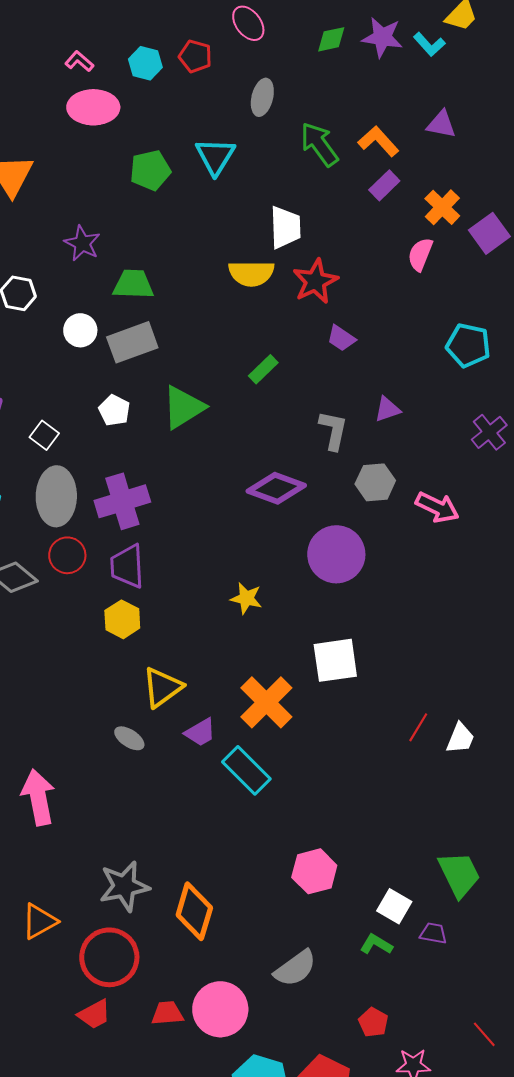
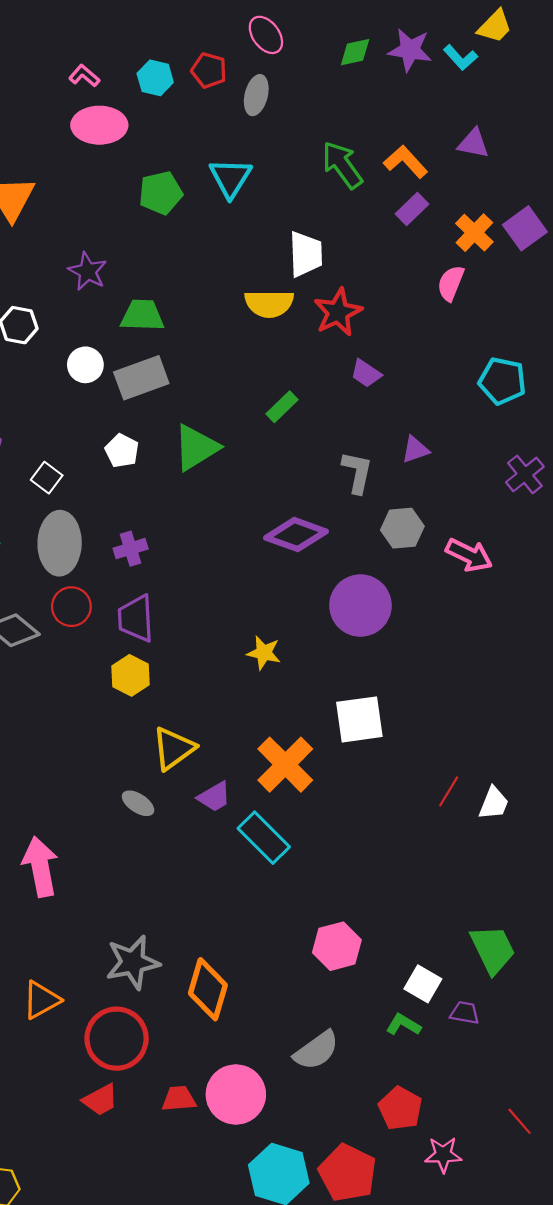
gray ellipse: (262, 97) -> (256, 95), moved
purple square: (489, 233) -> (525, 228), moved
purple cross: (122, 501) -> (131, 549), size x0.6
red pentagon: (373, 1022) -> (400, 1108), size x1.4

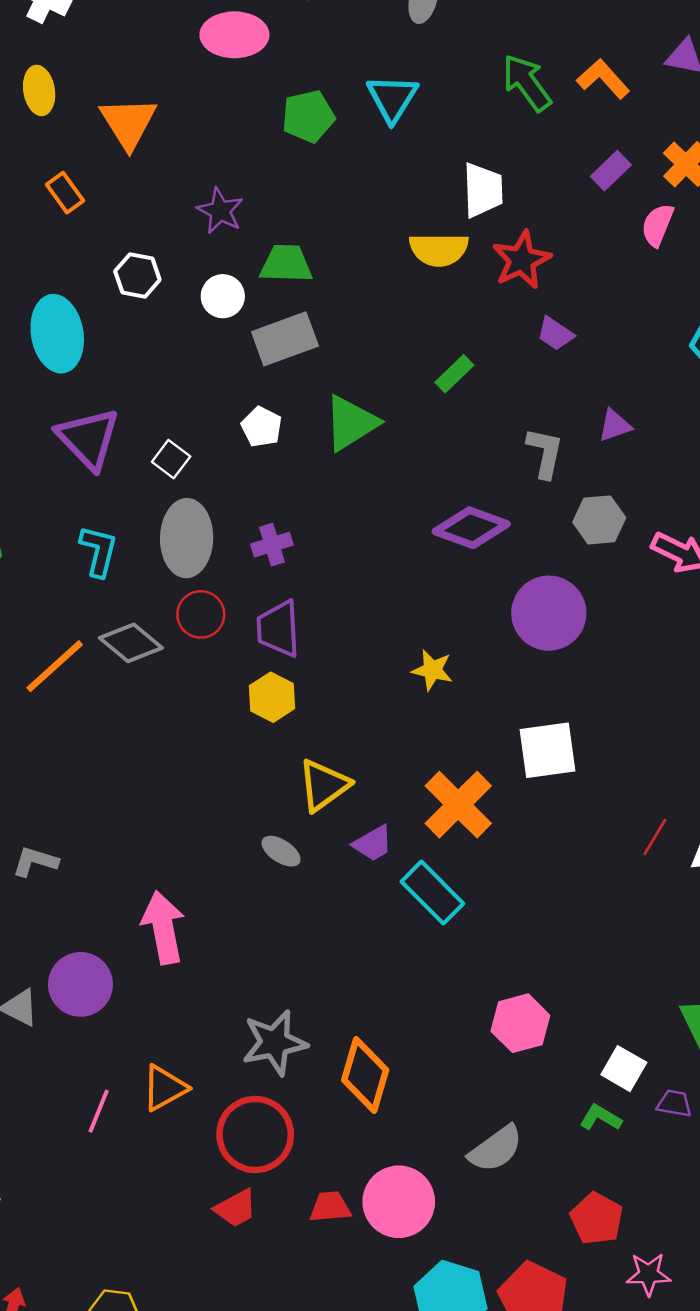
purple rectangle: (412, 209) -> (611, 171), moved
white circle: (85, 365) -> (223, 296), moved

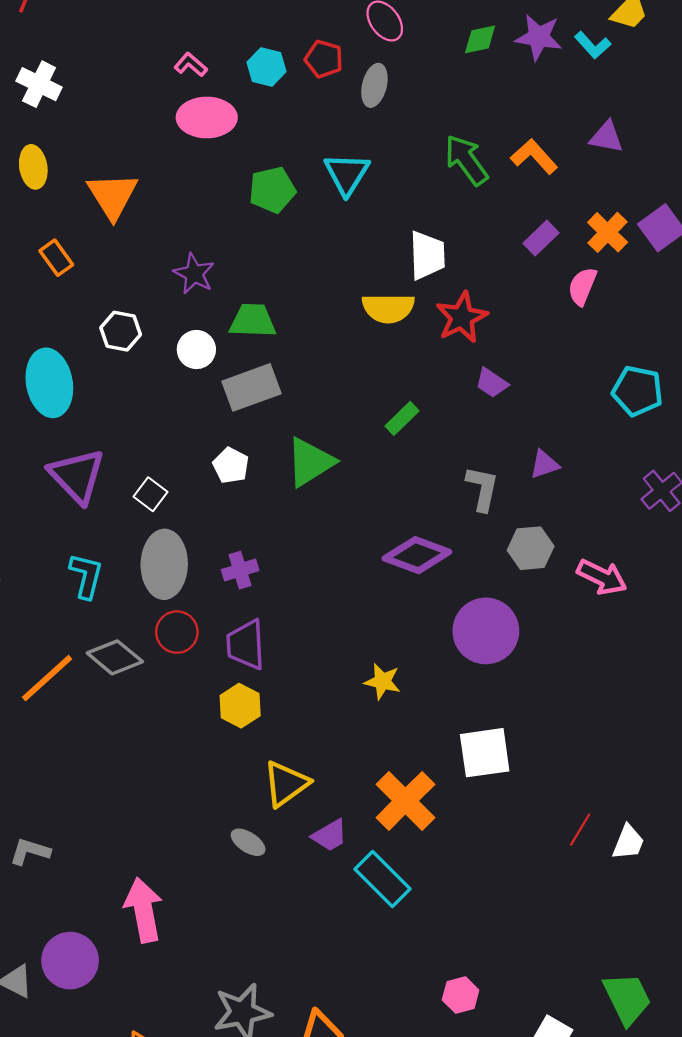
pink hexagon: (520, 1023) -> (461, 995), size x0.7

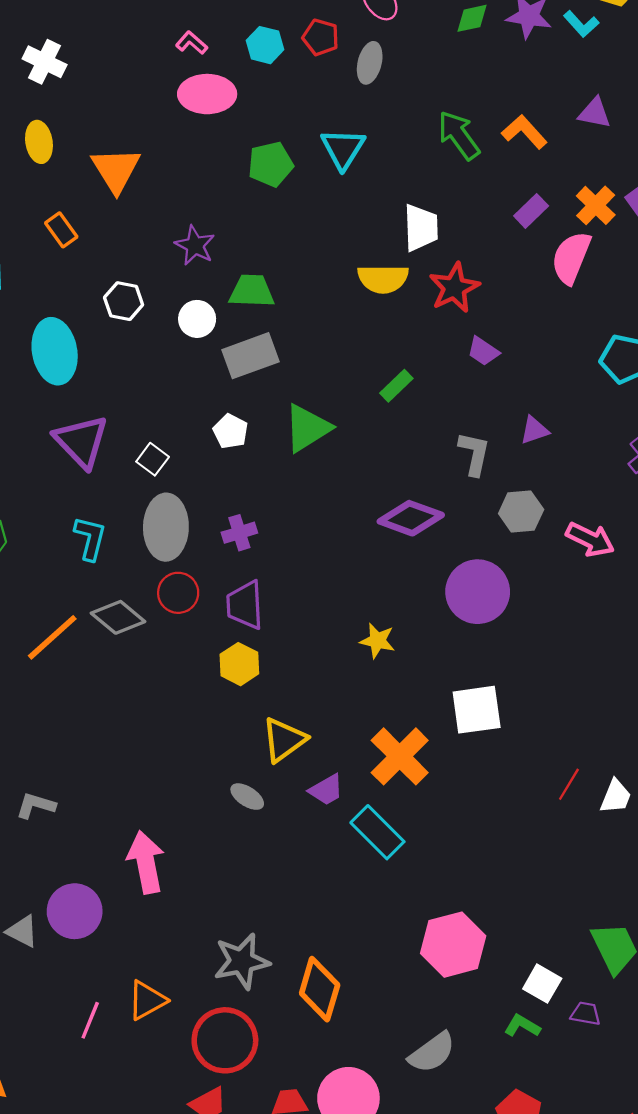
pink semicircle: (582, 286) -> (571, 258), size x1.4
pink hexagon: (461, 995) -> (453, 945), size x1.8

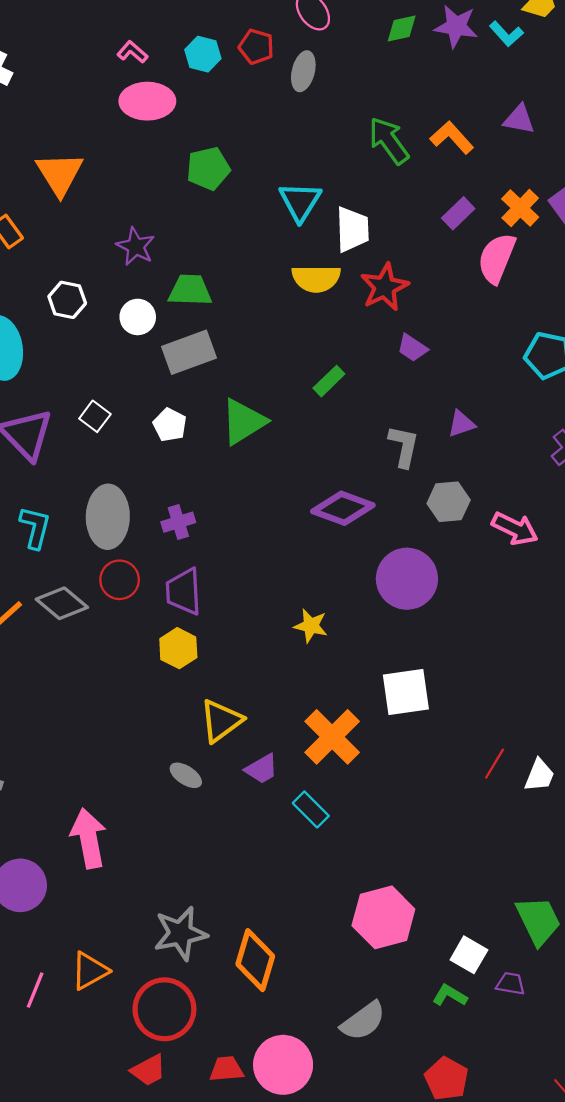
cyan triangle: (343, 149) -> (300, 202), moved
white square: (153, 459) -> (95, 416), moved
cyan rectangle: (377, 832) -> (311, 809), size x0.7

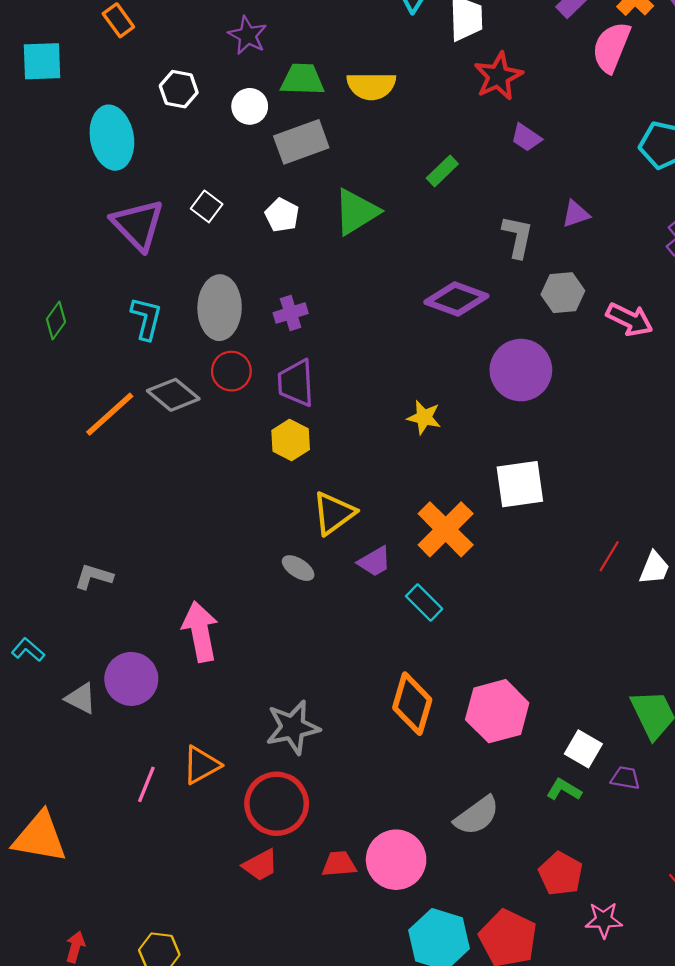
yellow semicircle: (316, 278) -> (371, 86), moved
orange diamond: (255, 960) -> (412, 704), moved

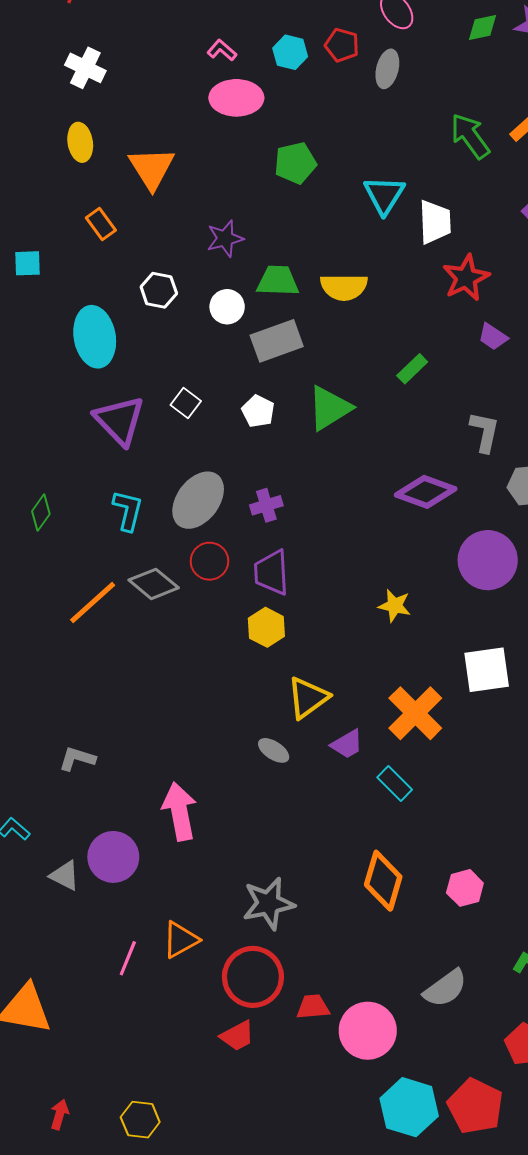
purple star: (248, 35) -> (225, 238), turned 30
cyan square: (42, 61) -> (27, 263), size x0.7
gray ellipse: (220, 308) -> (198, 500), turned 36
pink hexagon: (497, 711) -> (465, 888), size x0.6
red trapezoid: (339, 864) -> (313, 1007), moved

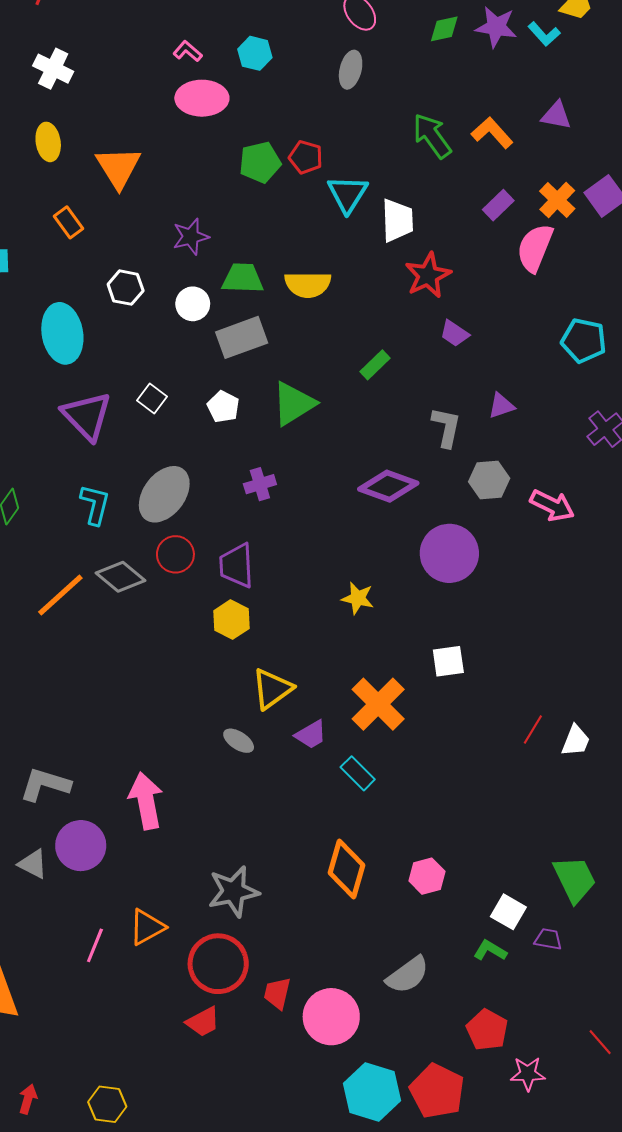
red pentagon: (342, 45) -> (306, 157), moved
purple cross: (266, 505) -> (260, 484), moved
white square: (487, 670) -> (448, 661), size x0.7
gray L-shape: (77, 759) -> (45, 784), moved, size x1.4
red trapezoid: (313, 1007) -> (277, 993), turned -72

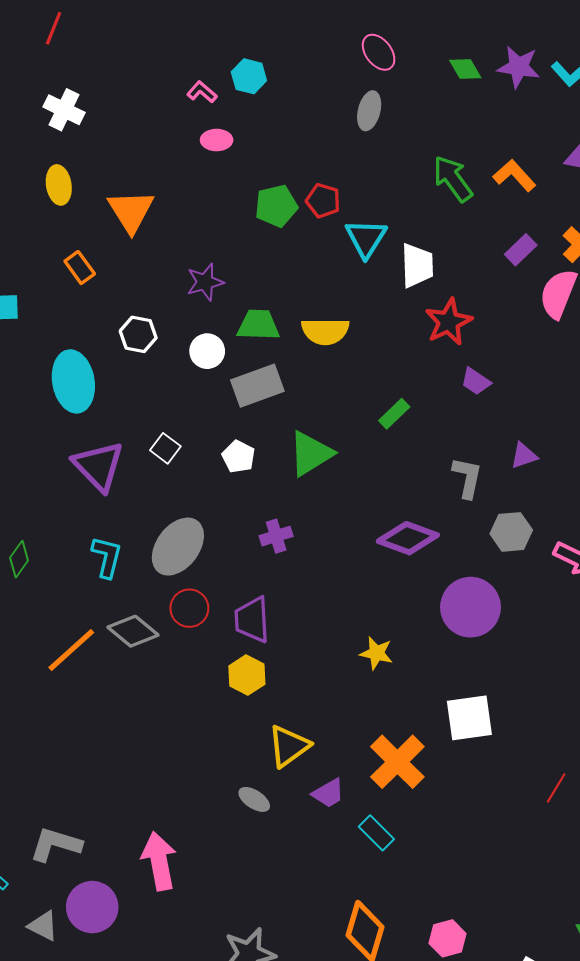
green diamond: (444, 29) -> (465, 69), turned 72
cyan hexagon: (255, 53) -> (249, 76), moved
pink ellipse: (202, 98) -> (217, 140), size x0.6
white square: (448, 661) -> (469, 718), size x1.4

